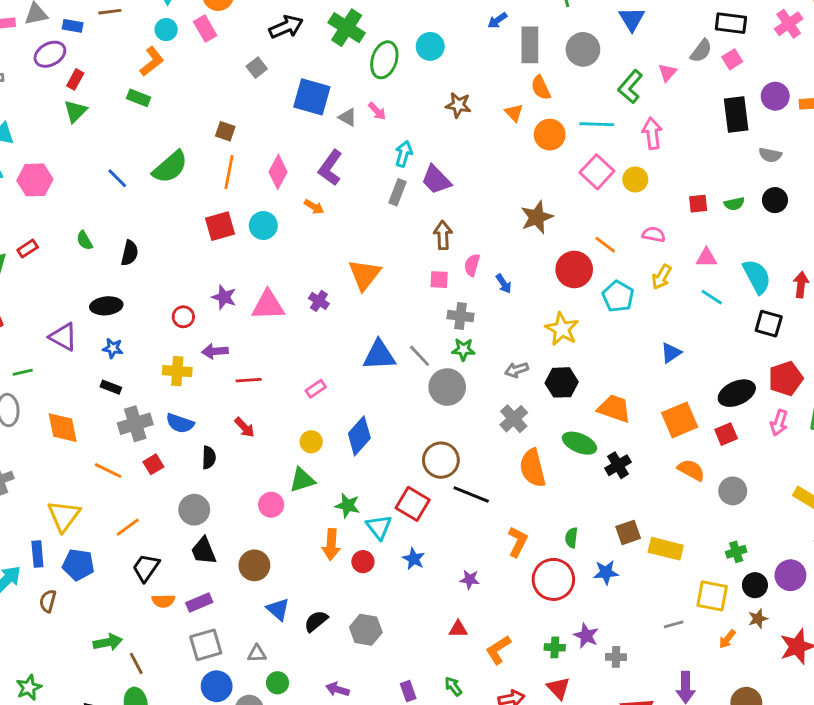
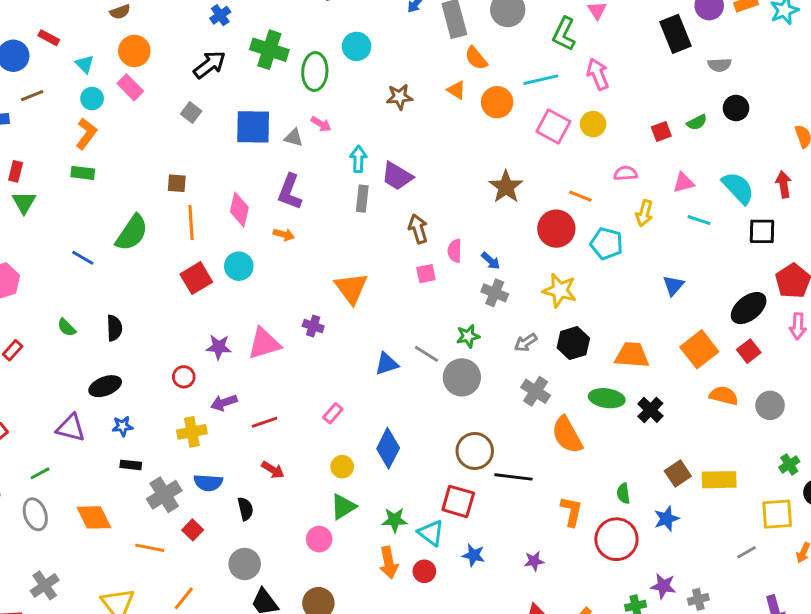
gray cross: (460, 316) -> (495, 293), moved, turned 30
blue triangle: (379, 355) -> (387, 364), size x0.7

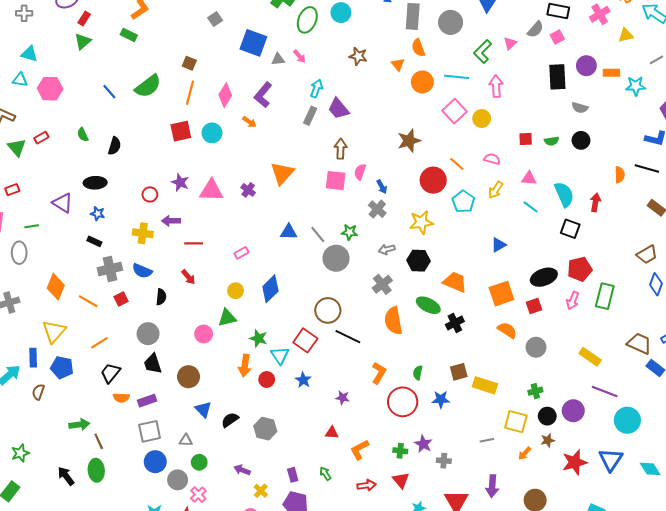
gray triangle: (294, 138) -> (278, 59), turned -40
pink square: (426, 274) -> (336, 181), size x1.5
yellow star: (560, 290) -> (421, 222), turned 30
orange diamond: (94, 517) -> (56, 287), moved, turned 30

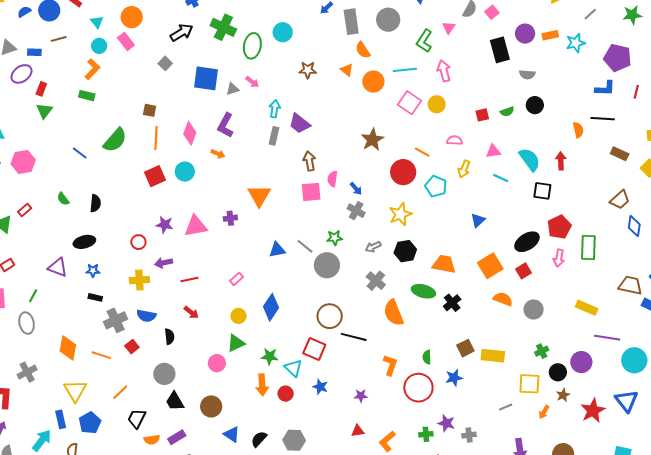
purple cross: (248, 190) -> (230, 218), turned -32
green line: (32, 226) -> (33, 296), turned -40
blue pentagon: (62, 367) -> (90, 423), turned -30

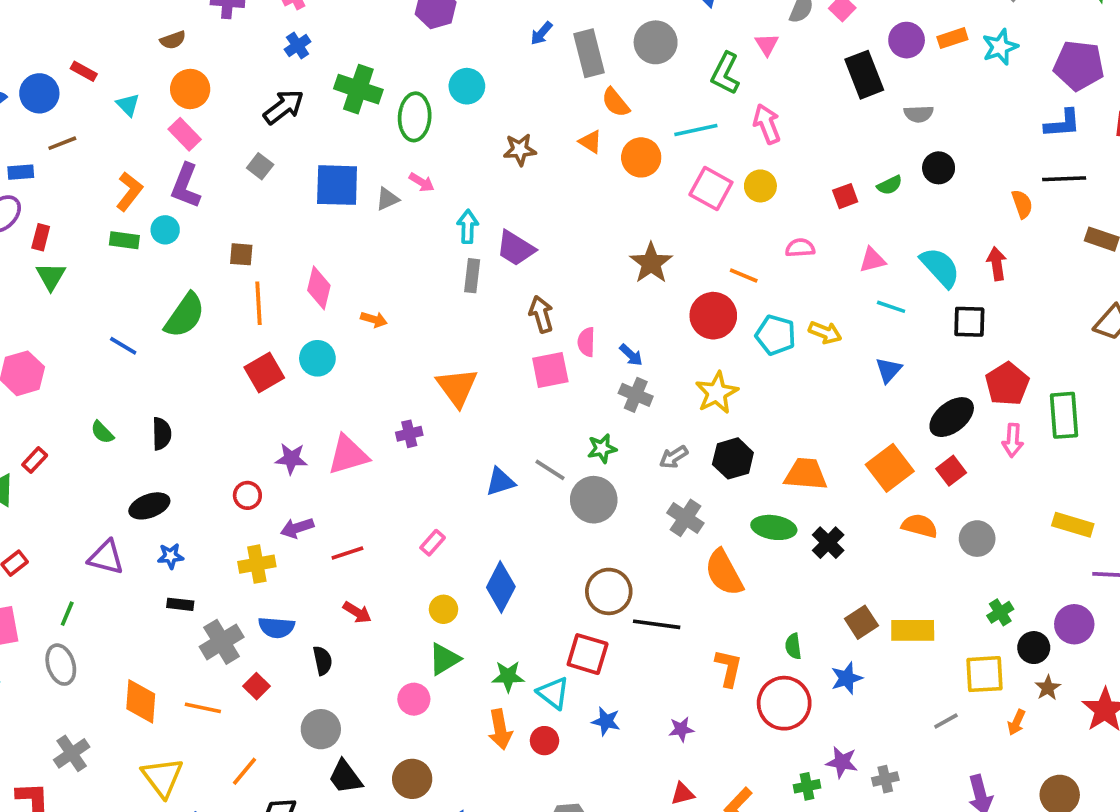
cyan circle: (99, 46) -> (165, 230), moved
purple L-shape: (225, 125) -> (186, 186), moved
yellow arrow: (464, 169) -> (825, 332), moved, turned -84
blue triangle: (478, 220) -> (889, 370), moved

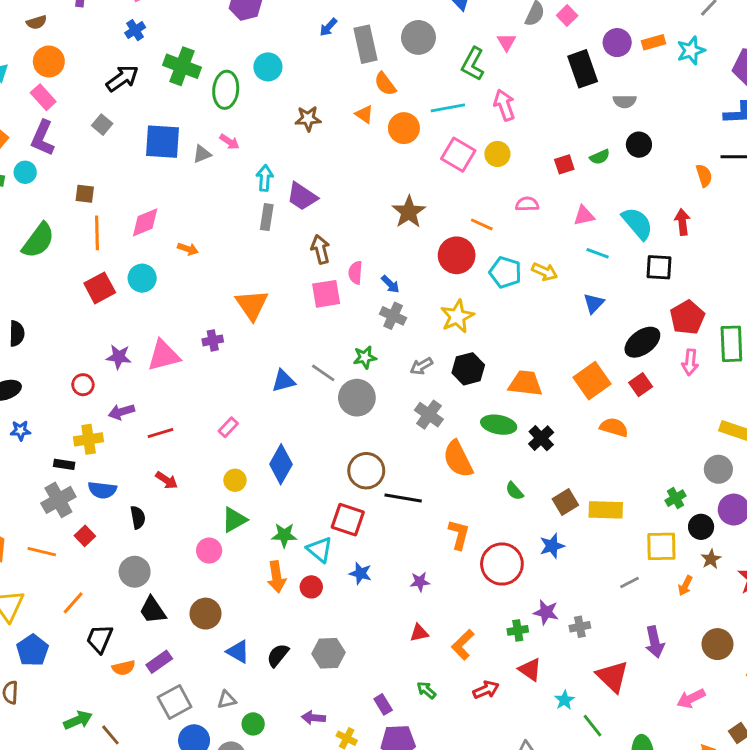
pink diamond: (319, 288) -> (145, 222), turned 52
gray circle: (977, 539) -> (718, 469), moved
black rectangle: (180, 604) -> (64, 464), moved
green semicircle: (793, 646) -> (514, 491), moved, turned -36

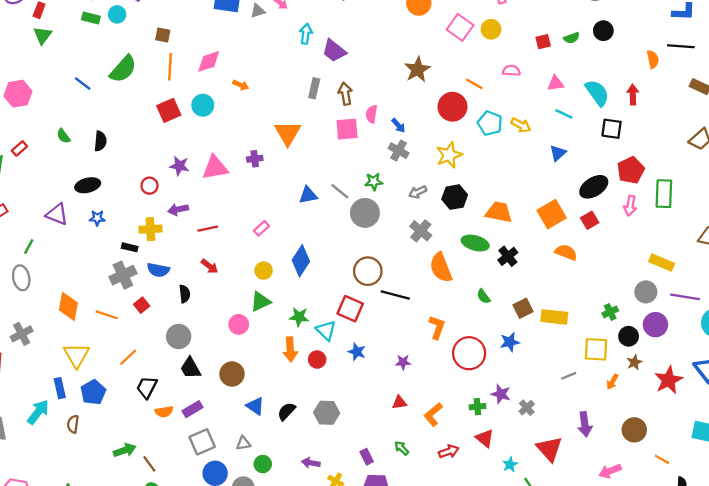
gray rectangle: (267, 217) -> (314, 88), moved
gray cross: (580, 627) -> (527, 408), turned -35

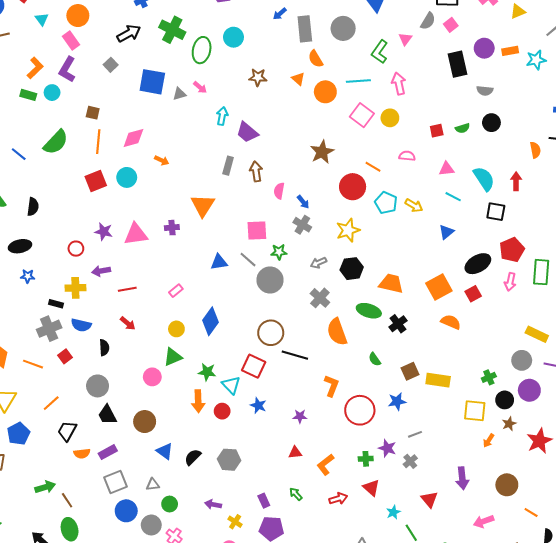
pink square: (347, 129) -> (257, 230), moved
gray line: (569, 376) -> (415, 434), moved
red triangle: (549, 449) -> (429, 499), size x0.7

